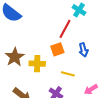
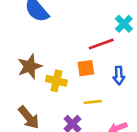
red line: (65, 29) -> (101, 44), turned 30
yellow line: (68, 74) -> (93, 102), turned -32

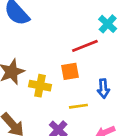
blue arrow: (119, 76) -> (103, 89), moved

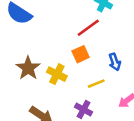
yellow cross: (40, 86) -> (57, 74), turned 30

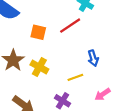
orange square: (81, 54) -> (38, 32), moved, turned 35

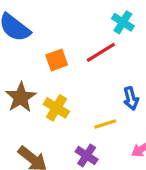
orange square: (38, 32) -> (57, 60), turned -35

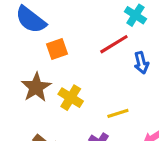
orange square: (57, 60) -> (57, 49), moved
blue arrow: (131, 98) -> (141, 63), moved

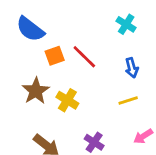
red line: (114, 44) -> (84, 57), moved, turned 76
yellow line: (118, 113) -> (128, 100), moved

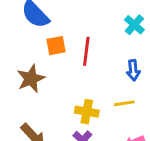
red line: (84, 57) -> (86, 51), turned 44
yellow cross: (67, 100) -> (87, 112), moved, turned -30

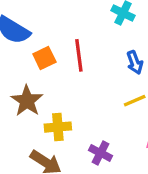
yellow cross: (87, 112) -> (58, 127), moved

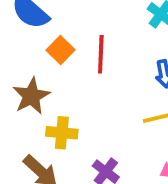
orange square: (44, 58) -> (61, 50), turned -30

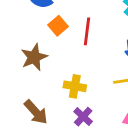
yellow cross: (62, 133) -> (75, 86), moved

